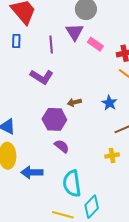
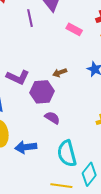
pink rectangle: (95, 44) -> (74, 29), moved
purple L-shape: (42, 77) -> (18, 77), moved

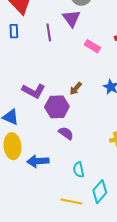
brown arrow: (60, 73) -> (76, 89), turned -32
cyan semicircle: (67, 154) -> (79, 170), size x0.6

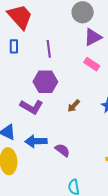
purple triangle: (71, 18) -> (93, 37), moved, turned 36
purple hexagon: (57, 107) -> (45, 82), moved
blue arrow: (38, 161) -> (36, 141), moved

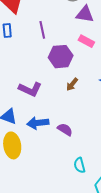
purple triangle: (93, 37) -> (85, 14), turned 42
purple hexagon: (45, 82) -> (61, 57), moved

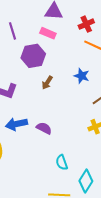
pink rectangle: (86, 41) -> (48, 33), moved

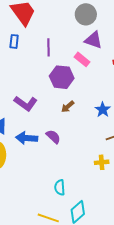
purple semicircle: (44, 128) -> (53, 137), moved

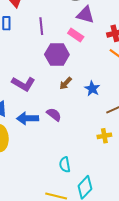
blue star: (103, 110) -> (92, 89), moved

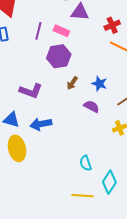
purple line: (41, 26) -> (38, 31), turned 30
pink rectangle: (76, 35) -> (61, 31), moved
purple semicircle: (54, 114) -> (91, 106), moved

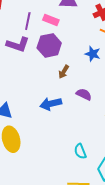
blue star: (99, 84) -> (93, 54), moved
purple L-shape: (31, 91) -> (18, 45), moved
blue arrow: (41, 124) -> (51, 104), moved

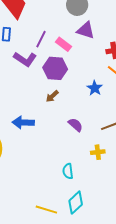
brown arrow: (64, 72) -> (52, 96), moved
blue arrow: (51, 104) -> (23, 122), moved
cyan semicircle: (80, 151) -> (68, 171), moved

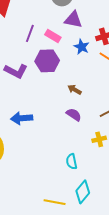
purple L-shape: (25, 59) -> (16, 71), moved
blue star: (95, 88) -> (82, 47), moved
brown arrow: (52, 96) -> (74, 90), moved, turned 80

